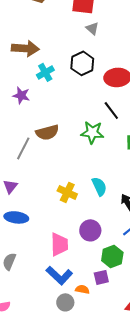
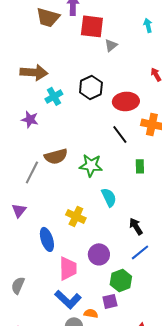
gray triangle: (92, 28) -> (111, 45), moved, turned 40
green star: (92, 132) -> (91, 165), moved
cyan semicircle: (99, 186) -> (109, 197), moved
blue ellipse: (16, 217) -> (47, 239), moved, turned 65

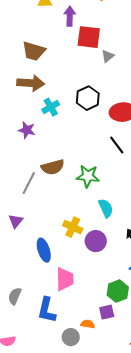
brown trapezoid: (48, 17) -> (34, 51), moved
purple circle: (99, 254) -> (96, 241), moved
blue L-shape: (68, 299) -> (47, 310), moved, turned 60

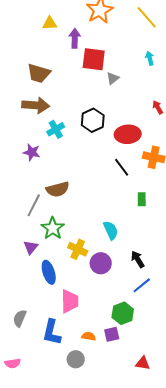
green star: (88, 176) -> (53, 228), moved, turned 30
purple triangle: (16, 221) -> (31, 247), moved
orange semicircle: (88, 324) -> (89, 336), moved

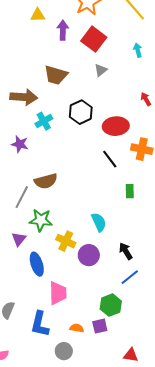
red square: (94, 59) -> (94, 39), moved, turned 30
brown trapezoid: (39, 73) -> (56, 75), moved
green star: (53, 228) -> (41, 220), turned -30

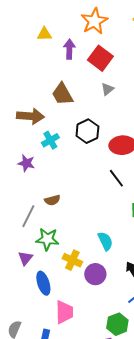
brown trapezoid: (56, 75) -> (62, 94), turned 45
brown semicircle: (46, 181) -> (52, 200), size x0.7

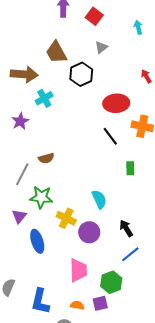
red square: (100, 58) -> (94, 16), size x0.7
black hexagon: (87, 131) -> (81, 74), moved
purple star: (26, 163) -> (20, 121), turned 30
pink trapezoid: (64, 312) -> (78, 270), moved

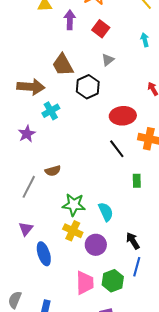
green star: (41, 197) -> (74, 205), moved
blue line: (130, 254) -> (137, 267), turned -36
green hexagon: (111, 282) -> (113, 281), moved

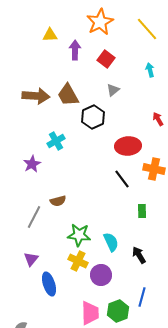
brown arrow: (31, 87) -> (36, 96), moved
black arrow: (133, 241) -> (139, 255), moved

